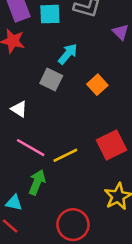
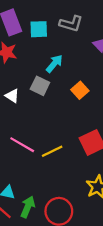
white triangle: (19, 109) -> (12, 96), moved
green arrow: (37, 182) -> (28, 207), moved

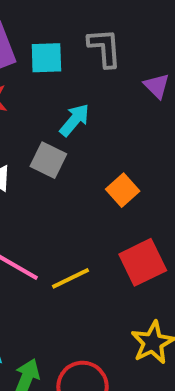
gray L-shape: (71, 24) -> (105, 48), turned -110
orange square: (80, 90) -> (123, 190), moved

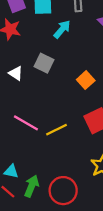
cyan arrow: (74, 120) -> (62, 29), moved

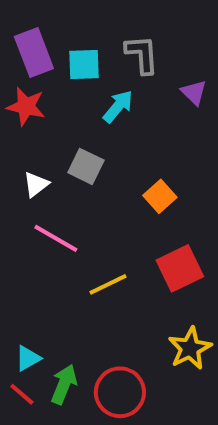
white triangle: (16, 73) -> (36, 184), turned 49
pink line: (26, 123) -> (56, 238), moved
cyan triangle: (11, 171) -> (28, 358), turned -42

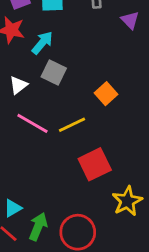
cyan arrow: (118, 106) -> (42, 43), moved
red square: (180, 268) -> (95, 164), moved
yellow line: (108, 284) -> (72, 125), moved

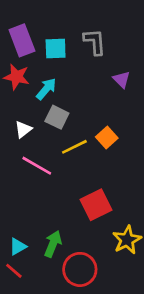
purple triangle: (130, 20) -> (122, 79), moved
yellow line: (72, 125) -> (74, 147), moved
green arrow: (38, 227) -> (53, 244), moved

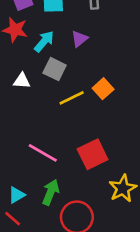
purple triangle: (122, 79) -> (79, 39), moved, turned 36
white triangle: (23, 129) -> (22, 81), turned 42
pink line: (37, 166) -> (43, 153), moved

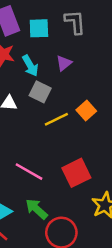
cyan arrow: (44, 41) -> (30, 66), turned 110
green arrow: (51, 192) -> (36, 209), turned -70

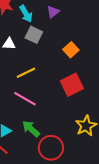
yellow line: (56, 119) -> (26, 73), moved
red square: (76, 173) -> (72, 85), moved

